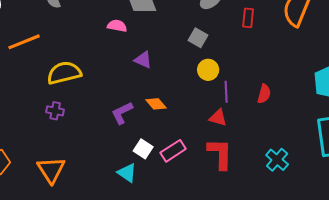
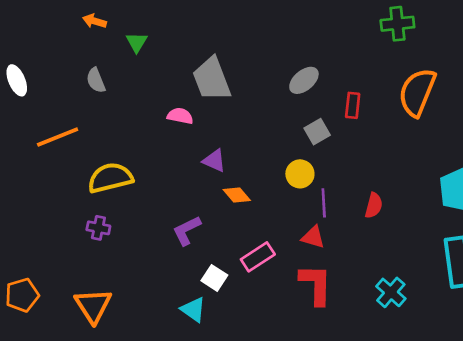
gray square: (198, 38) -> (317, 132), moved, turned 30
orange diamond: (156, 104) -> (237, 195), moved
pink rectangle: (173, 151) -> (258, 257), moved

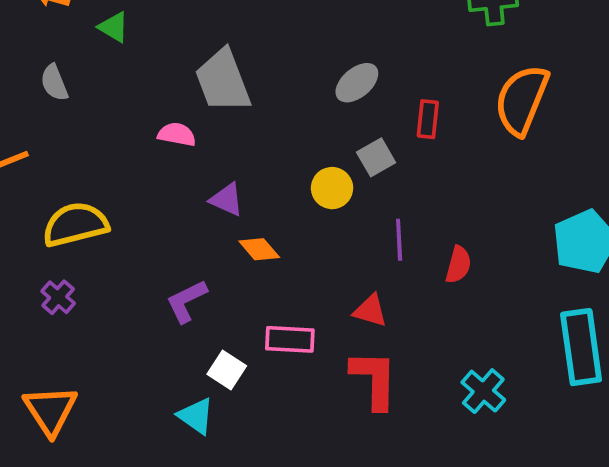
green triangle: (137, 42) -> (114, 27), turned -30
yellow circle: (300, 174) -> (332, 188), moved
purple line: (324, 203) -> (399, 240), moved
purple cross: (98, 228) -> (58, 297), turned 30
pink rectangle: (258, 257) -> (290, 339), turned 36

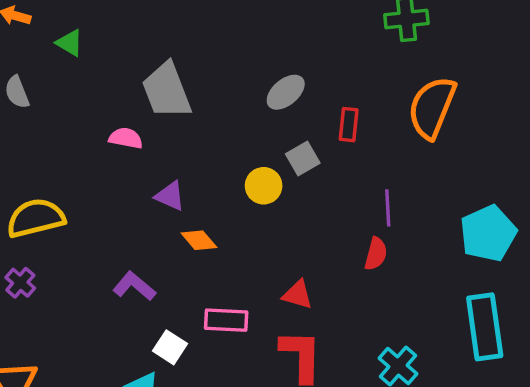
purple line: (399, 240) -> (388, 208), moved
purple L-shape: (186, 301) -> (134, 286), turned 66

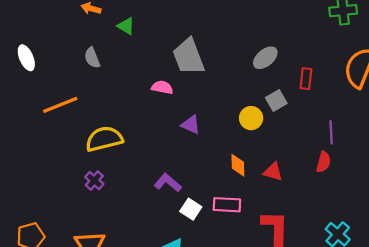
orange diamond: (199, 240) -> (238, 165), moved, turned 40
red triangle: (298, 295) -> (273, 172), moved
white square: (170, 347) -> (191, 209), moved

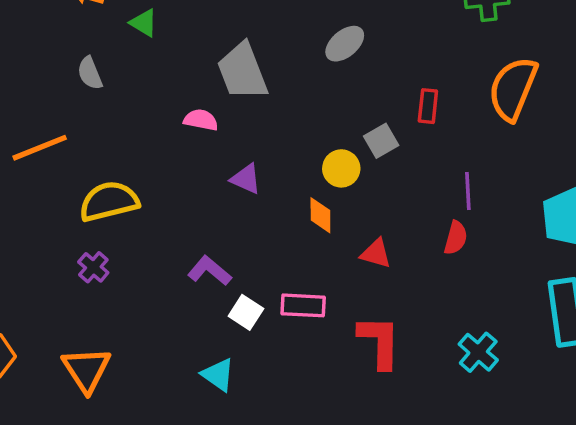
gray ellipse: (265, 58) -> (345, 44), moved
orange diamond: (238, 165) -> (320, 215), moved

